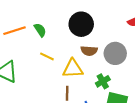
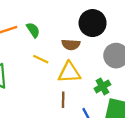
black circle: (81, 24) -> (93, 23), moved
brown semicircle: (89, 51) -> (71, 45), moved

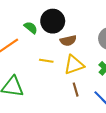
black circle: (93, 23) -> (53, 21), moved
green semicircle: (33, 30) -> (31, 28), moved

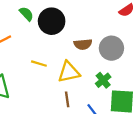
green semicircle: (31, 28) -> (26, 14), moved
brown semicircle: (68, 41) -> (83, 44), moved

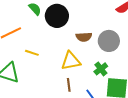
yellow line: (39, 64) -> (32, 53), moved

